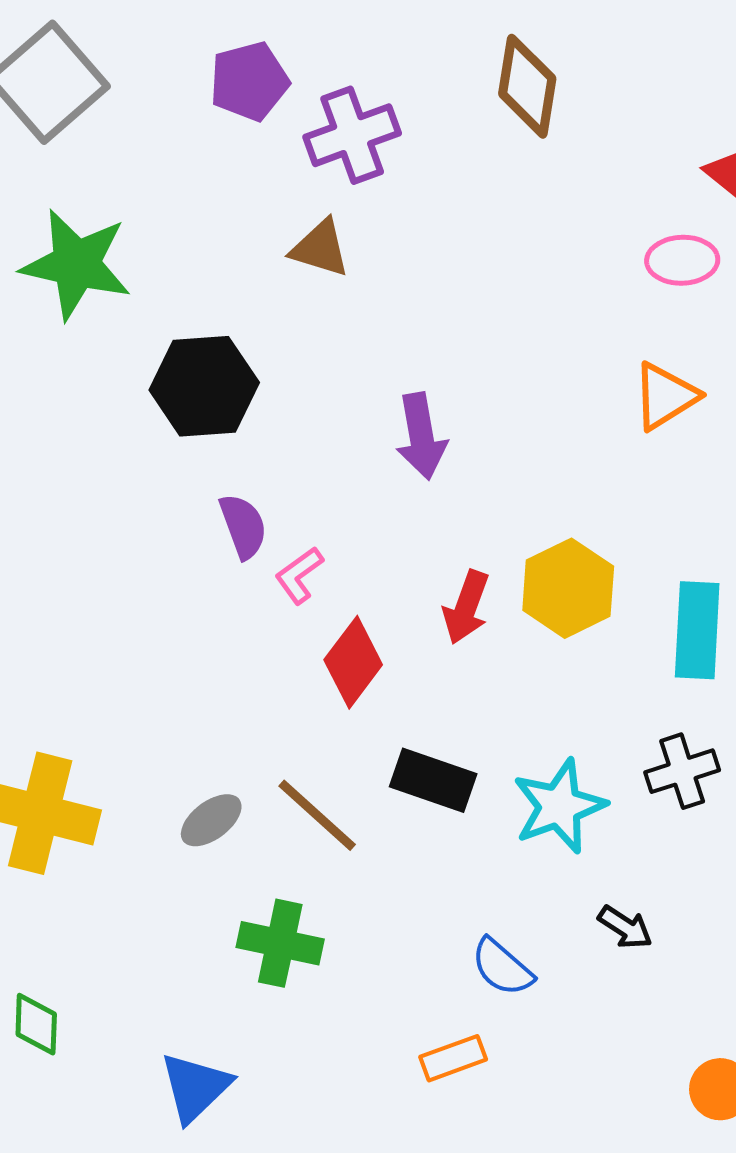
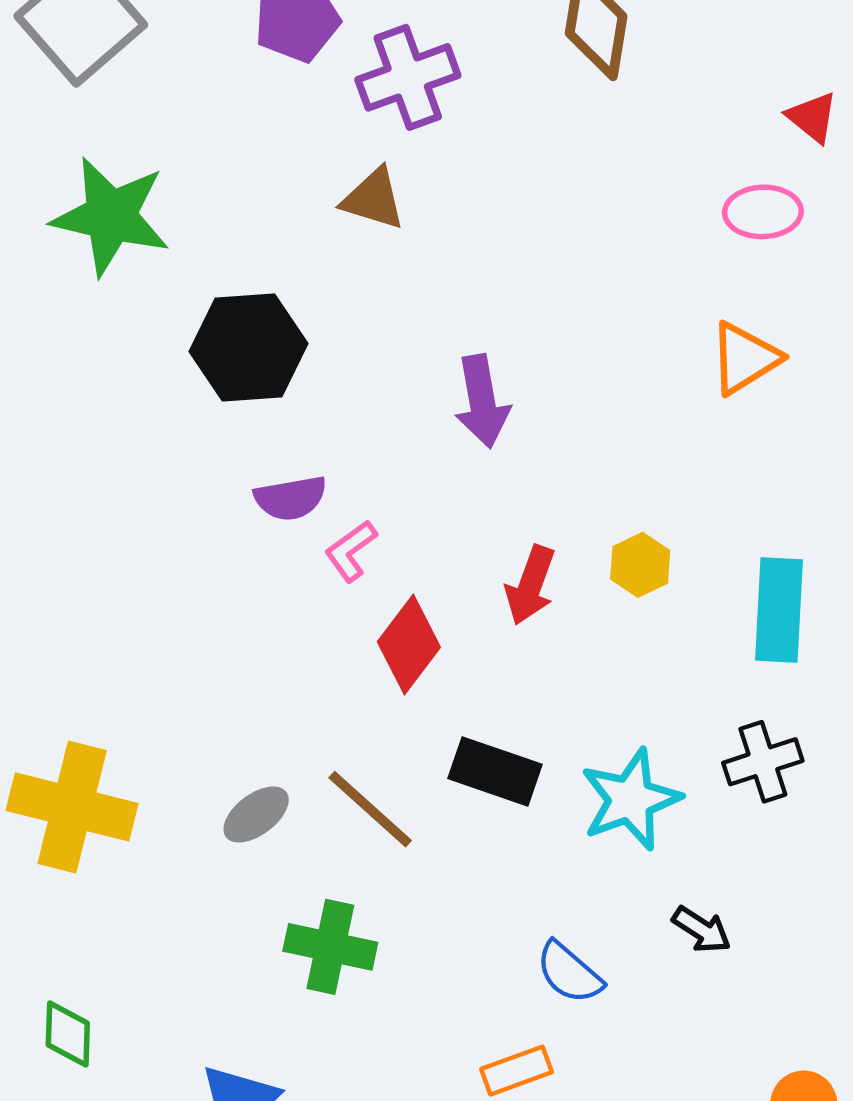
purple semicircle: (243, 526) -> (291, 498), turned 100
yellow hexagon: (568, 588) -> (640, 565), size x0.6

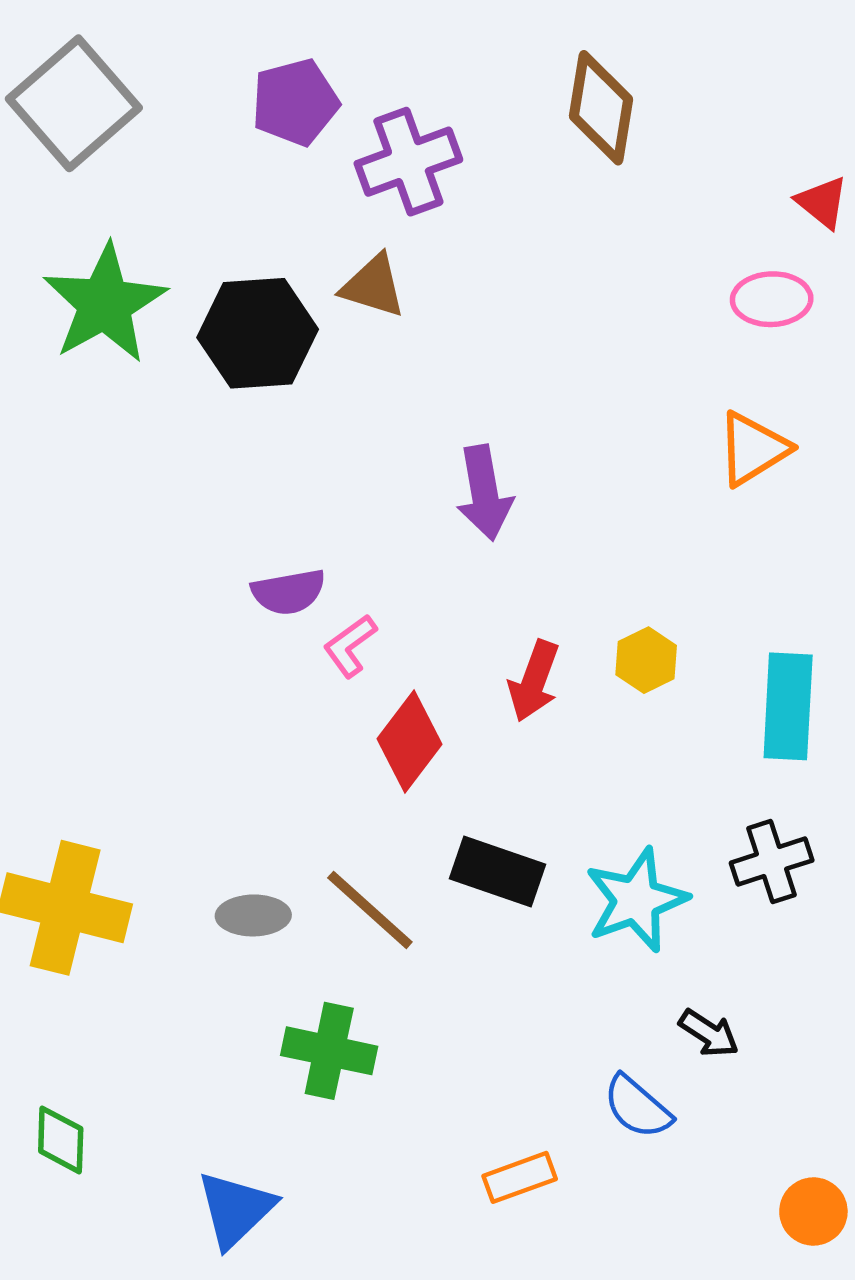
green star: (111, 216) -> (105, 304), turned 30
black hexagon: (249, 348) -> (258, 333), moved
gray ellipse: (256, 814) -> (253, 915), turned 36
blue semicircle: (569, 973) -> (637, 1107), moved

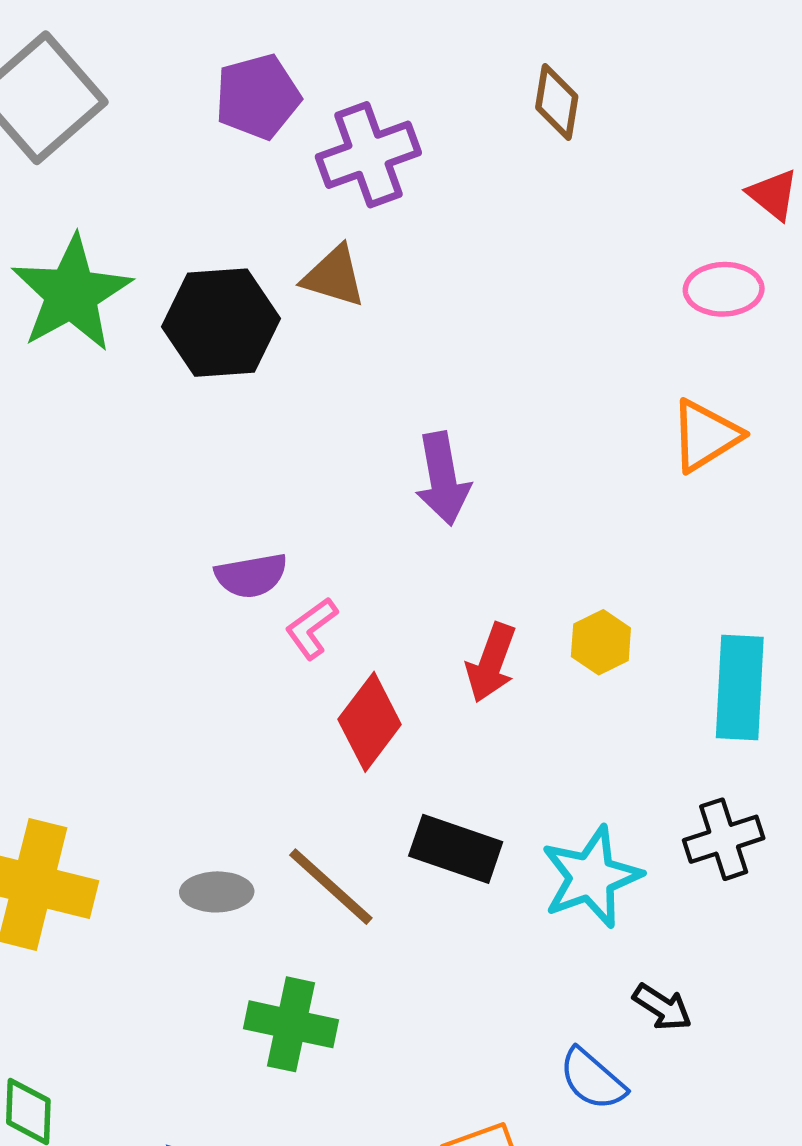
brown diamond: (601, 108) -> (557, 102), size x0.7

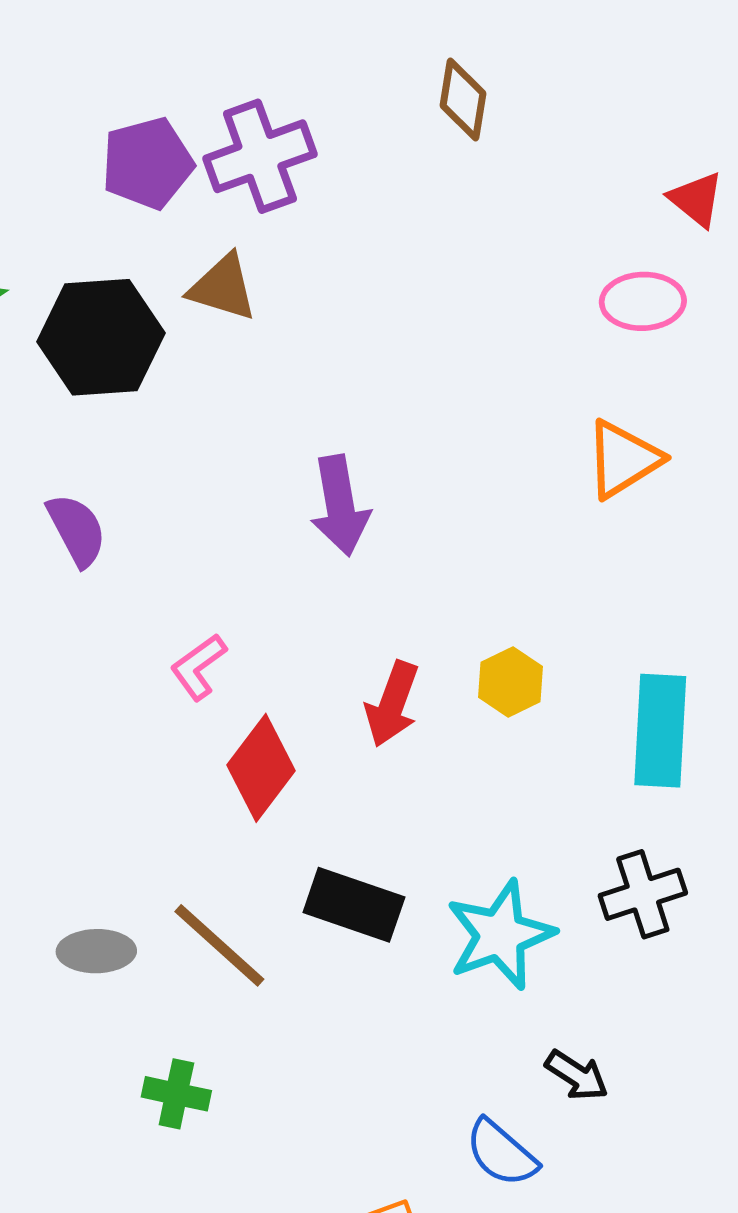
purple pentagon: (258, 97) -> (147, 163), moved
purple semicircle: (251, 576) -> (77, 530), moved, turned -108
green cross: (291, 1024) -> (176, 1094), size x0.7

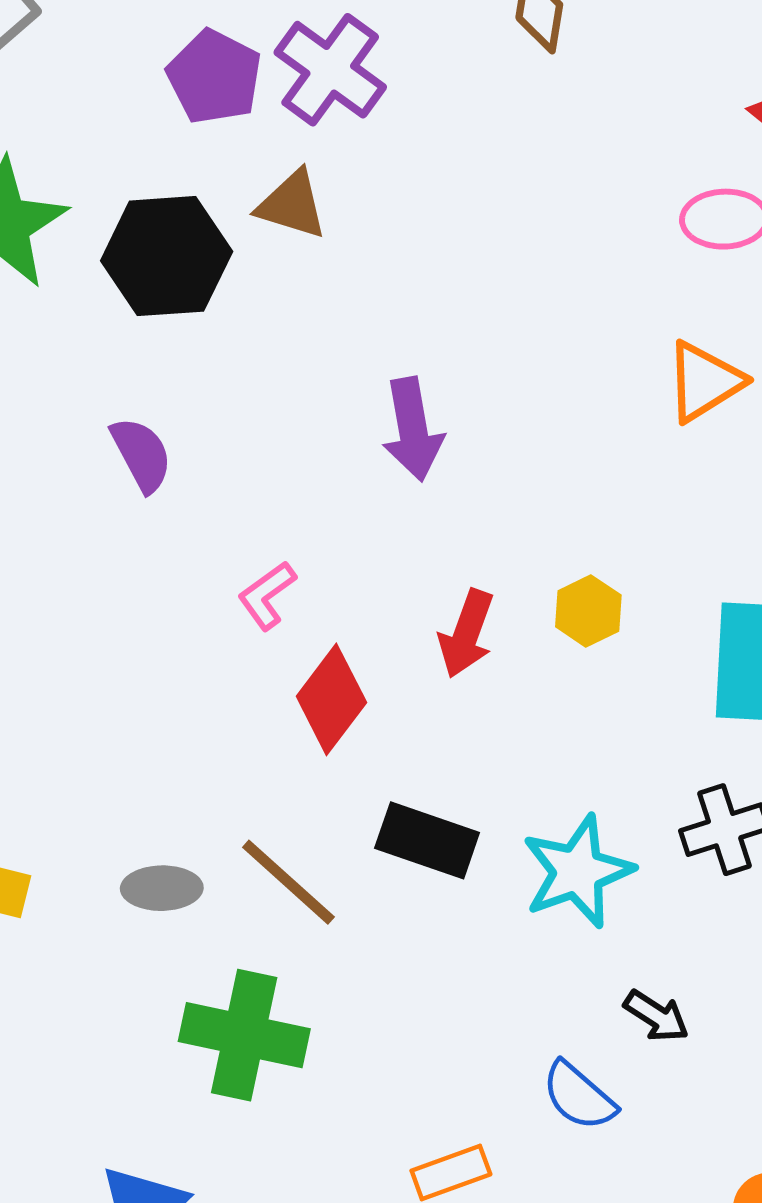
purple cross: (260, 156) -> (330, 70), turned -34
purple pentagon: (147, 163) -> (214, 77), turned -30
green cross: (176, 1094) -> (244, 1035), size x1.8

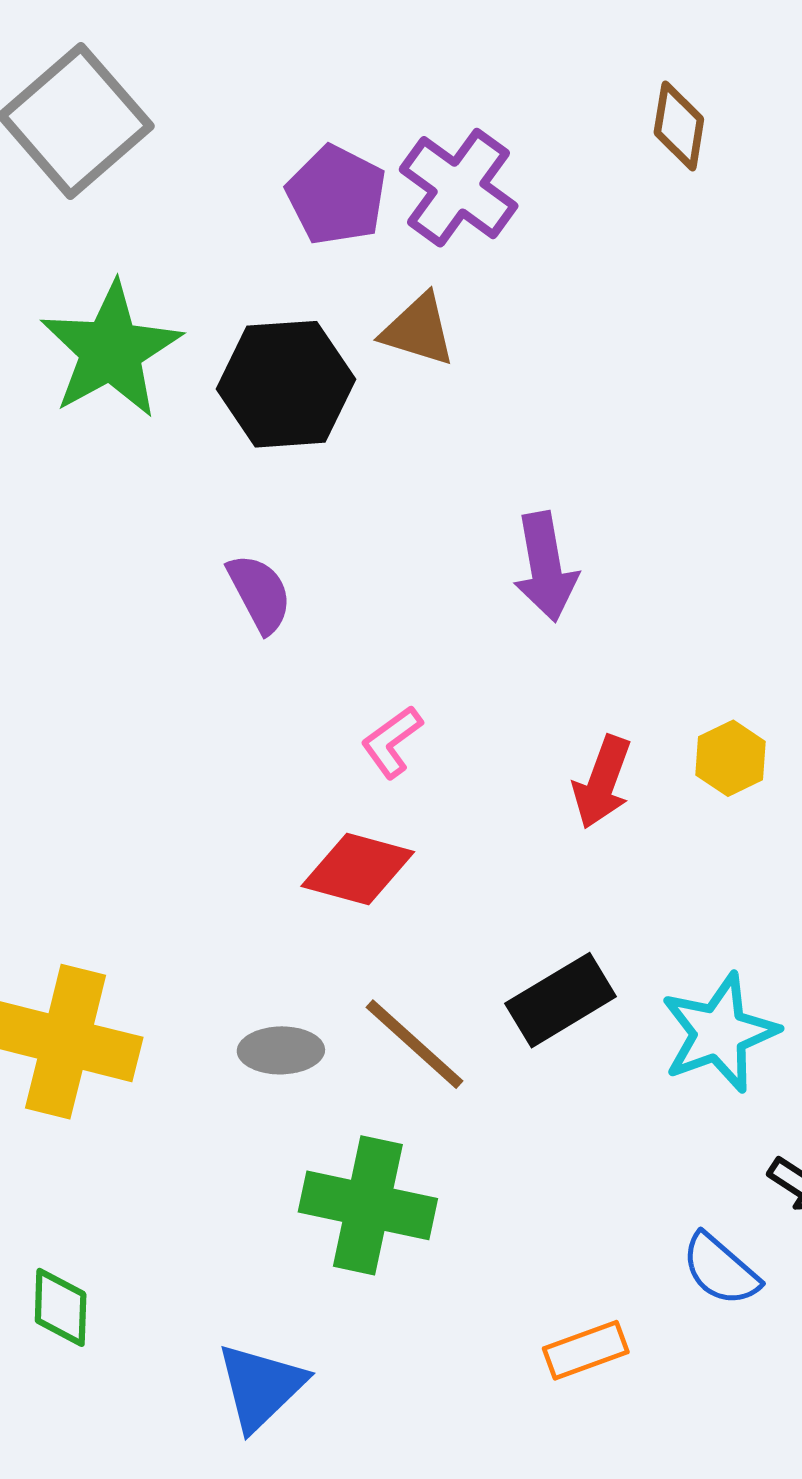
red diamond: (331, 699) -> (358, 869), moved, turned 68
black rectangle: (427, 840) -> (561, 1000), turned -50

